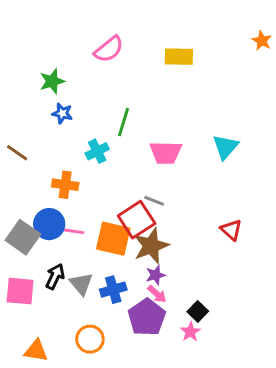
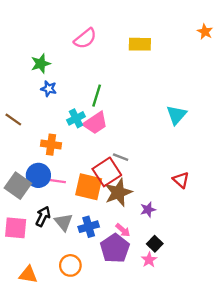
pink trapezoid: (166, 153) -> (95, 123), moved, turned -35
purple star: (155, 275) -> (148, 210), moved

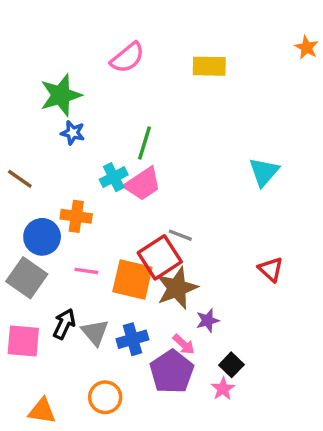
green star: (41, 64) -> (61, 95), size x1.4
blue circle: (38, 175) -> (42, 237), moved
purple star: (148, 210) -> (208, 320), moved

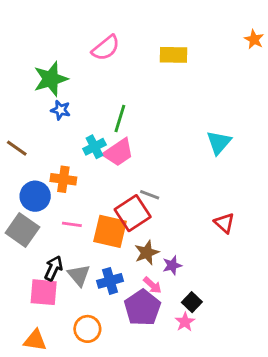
brown star: (177, 288) -> (147, 253), moved, size x0.7
pink square: (23, 341) -> (44, 292), moved

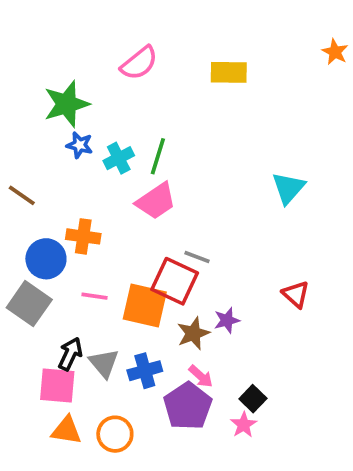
cyan cross: (94, 147) -> (119, 158), moved
red square: (133, 213) -> (175, 281), turned -32
purple star: (172, 265) -> (227, 320), moved
orange triangle: (35, 340) -> (66, 430), moved

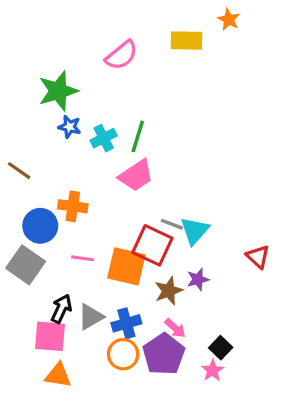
orange star: (335, 52) -> (229, 19), moved
yellow rectangle: (229, 72) -> (186, 41), moved
cyan triangle: (288, 188) -> (195, 231), moved
gray triangle: (104, 363) -> (91, 317), turned 40
orange circle: (115, 434) -> (123, 354), moved

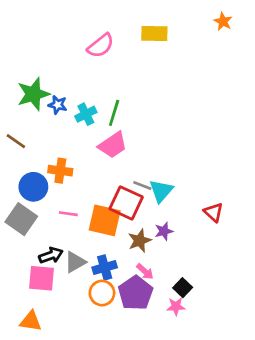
orange star: (229, 19) -> (223, 21), moved
green star: (58, 91) -> (33, 94), moved
black arrow: (61, 309) -> (51, 255), turned 45
pink star: (212, 370) -> (176, 306), turned 30
orange triangle: (58, 375) -> (31, 321), moved

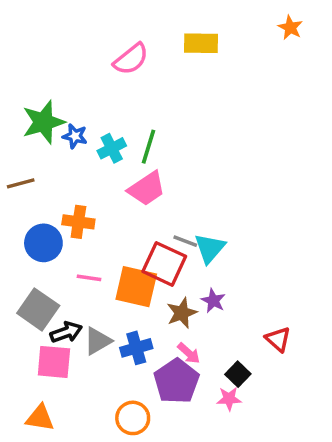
brown line: (16, 141) -> (21, 183), turned -50
red triangle: (214, 212) -> (278, 339), moved
gray square: (21, 219) -> (38, 309), moved
purple star: (164, 231) -> (213, 301), turned -30
orange circle: (102, 293) -> (133, 418), moved

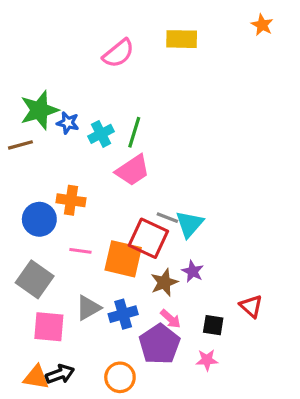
brown line: (21, 183) -> (20, 145), moved
black arrow: (66, 332) -> (60, 374), moved
black square: (238, 374) -> (213, 325), moved, turned -35

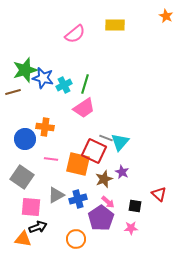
blue star: (68, 123) -> (43, 78), size x1.5
black arrow: (60, 374) -> (38, 227), moved

